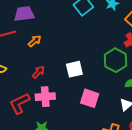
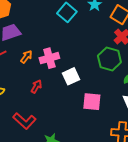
pink cross: (45, 97) -> (49, 58), moved
red L-shape: (20, 103) -> (24, 121), turned -100

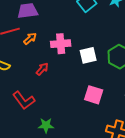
orange arrow: (26, 57) -> (30, 39), moved
white square: (71, 76) -> (88, 55), moved

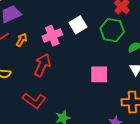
white square: (88, 55) -> (78, 25), moved
red arrow: (42, 69) -> (42, 65), size x1.6

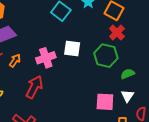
white square: (78, 25) -> (72, 48), turned 36
pink square: (99, 74) -> (105, 102), moved

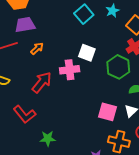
pink cross: (46, 58) -> (70, 70), moved
orange arrow: (15, 61) -> (37, 48), moved

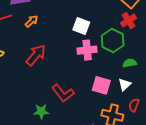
pink cross: (70, 70) -> (87, 50), moved
red L-shape: (25, 114) -> (63, 93), moved

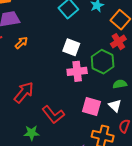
red arrow: (36, 55) -> (24, 92), moved
white triangle: (125, 85) -> (115, 106), turned -32

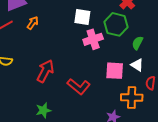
green semicircle: (120, 84) -> (137, 43), turned -40
green star: (32, 133) -> (43, 110), moved

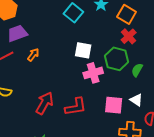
green semicircle: (137, 43) -> (137, 70), moved
red L-shape: (79, 87) -> (76, 107), moved, turned -50

